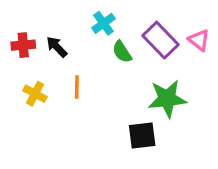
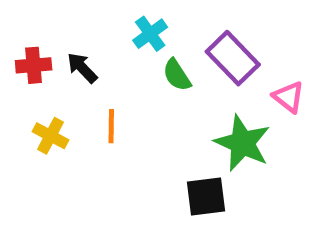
pink triangle: (199, 40) -> (289, 97), moved
green star: (167, 99) -> (242, 143), turned 30

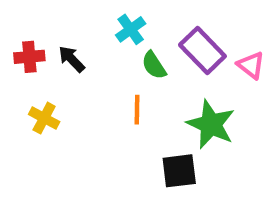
pink triangle: (289, 97) -> (251, 65), moved
orange line: (111, 126) -> (137, 110), moved

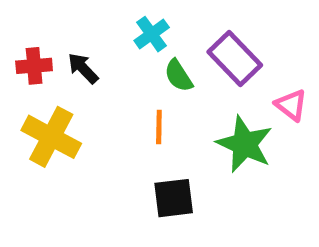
pink triangle: (251, 65) -> (291, 105), moved
yellow cross: (44, 118) -> (51, 137), size x1.6
black square: (179, 171) -> (174, 198), moved

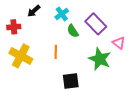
black arrow: (83, 68) -> (34, 11), moved, turned -88
orange line: (159, 127) -> (56, 52), moved

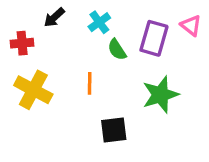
purple rectangle: (96, 24) -> (154, 38), turned 60
pink triangle: (119, 43) -> (191, 25), moved
green star: (100, 59) -> (160, 95), turned 30

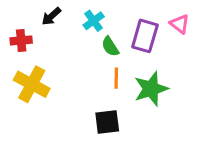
orange line: (90, 83) -> (116, 78), moved

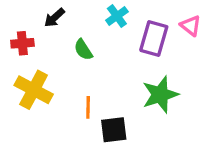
cyan cross: (94, 21) -> (117, 16), moved
green semicircle: (110, 47) -> (83, 50), moved
orange line: (116, 78) -> (88, 107), moved

